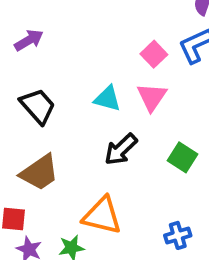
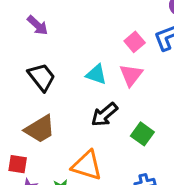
purple arrow: (29, 40) -> (38, 25), turned 70
green square: (183, 157) -> (142, 134), moved

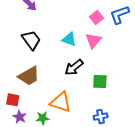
green square: (142, 134) -> (100, 82), turned -35

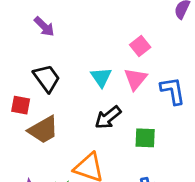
blue L-shape: (119, 15) -> (173, 91), moved, turned 100
cyan triangle: (69, 39) -> (101, 77), turned 35
red square: (13, 100) -> (21, 105), moved

